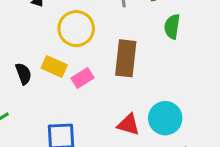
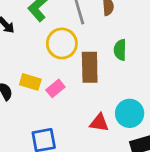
green semicircle: (172, 27) -> (120, 50), moved
yellow circle: (76, 29) -> (62, 43), moved

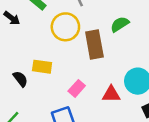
green semicircle: (120, 50) -> (120, 24), turned 66
pink rectangle: (55, 88) -> (77, 88), moved

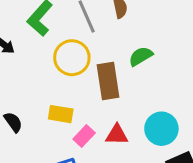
yellow rectangle: (42, 67) -> (61, 114), moved
red triangle: (111, 94) -> (117, 135), moved

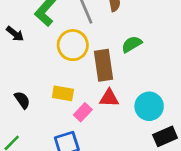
red triangle: (117, 135) -> (109, 98), moved

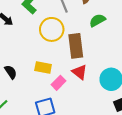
green semicircle: (132, 44) -> (97, 20), moved
red triangle: (109, 98) -> (80, 72), turned 35

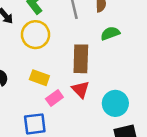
yellow circle: (52, 29) -> (35, 35), moved

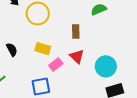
brown rectangle: (81, 59) -> (76, 31), size x0.6

